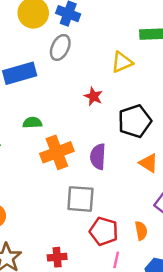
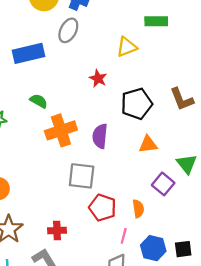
green semicircle: (32, 123) -> (39, 101), turned 30
orange triangle: (149, 163) -> (148, 144), turned -42
pink line: (116, 260) -> (124, 236), moved

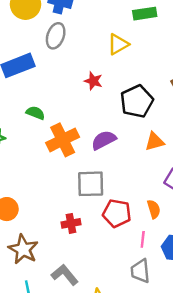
purple semicircle: (100, 136) -> (104, 140), turned 65
red cross: (57, 231) -> (71, 223), moved

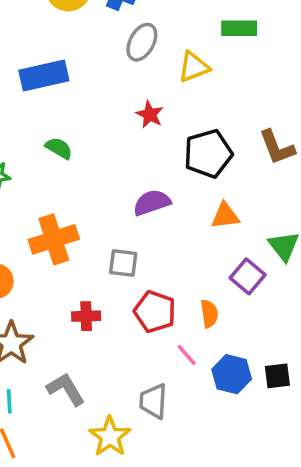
gray ellipse: (56, 36) -> (142, 42), moved
orange cross: (63, 140) -> (54, 239), moved
gray square: (91, 184) -> (123, 263), size x0.7
pink line: (143, 239) -> (187, 355), turned -56
gray trapezoid: (140, 271) -> (153, 401), moved

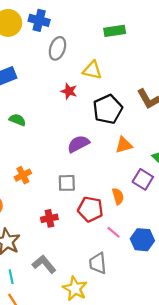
yellow triangle: (194, 67) -> (92, 70), moved, turned 42
orange cross: (54, 239) -> (23, 175), size x0.6
orange semicircle: (209, 314) -> (118, 196), moved

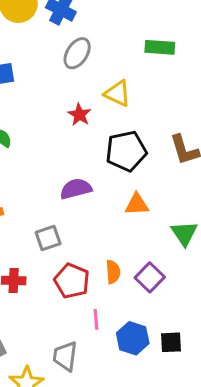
purple square: (143, 179) -> (150, 277), moved
gray square: (67, 183) -> (48, 238), turned -30
pink line: (114, 232) -> (96, 319), turned 32

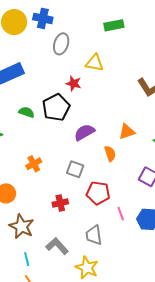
black pentagon: (126, 151) -> (56, 107), moved
gray square: (48, 238) -> (75, 169), turned -36
orange semicircle: (113, 272) -> (110, 154), moved
gray trapezoid: (65, 356) -> (94, 235), moved

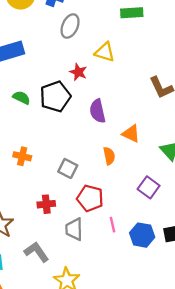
purple semicircle: (84, 132) -> (98, 111), moved, turned -80
orange triangle: (127, 132) -> (131, 134), turned 36
orange cross: (34, 164) -> (22, 156), turned 35
gray trapezoid: (94, 235) -> (74, 229), moved

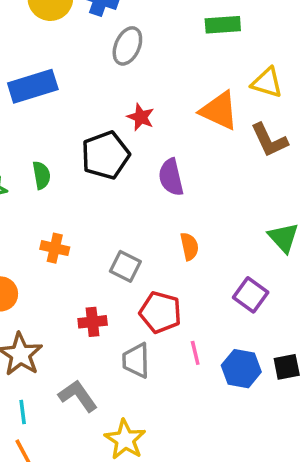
yellow triangle: (105, 52) -> (267, 83), moved
green semicircle: (21, 98) -> (41, 175), moved, turned 54
orange triangle: (131, 134) -> (219, 111), moved, size x1.4

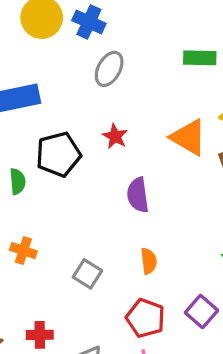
black pentagon: (105, 155) -> (58, 154), moved
red pentagon: (160, 312) -> (145, 318), moved
red cross: (93, 322) -> (40, 335), moved

